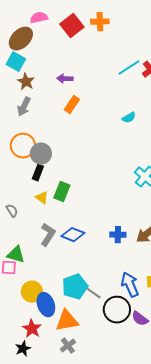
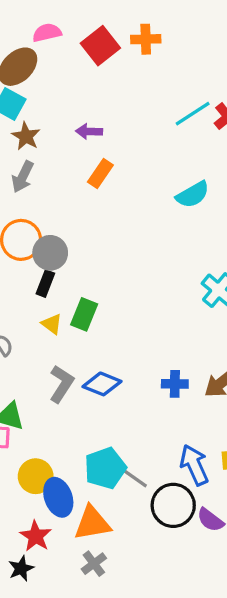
cyan semicircle: (129, 118) -> (193, 195), size x1.5

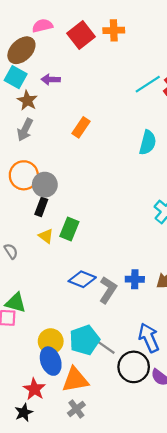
purple arrow: (89, 131) -> (51, 79), moved
cyan semicircle: (193, 195) -> (148, 143), turned -45
gray L-shape: (62, 384) -> (108, 290), moved
yellow circle: (36, 476) -> (51, 341), moved

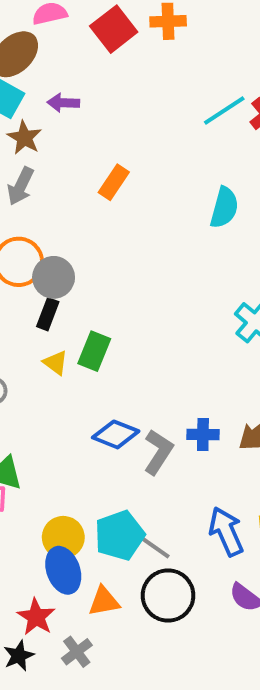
black circle: (134, 367) -> (168, 595), moved
orange triangle: (75, 380) -> (104, 601), size x0.7
gray cross: (76, 409) -> (77, 652), moved

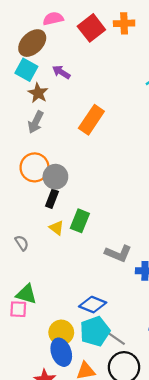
purple arrow: (63, 103) -> (61, 72), turned 30
orange rectangle: (114, 182) -> (91, 120), size x1.4
blue diamond: (116, 434) -> (93, 305), moved
gray L-shape: (158, 452) -> (118, 253), moved, turned 80

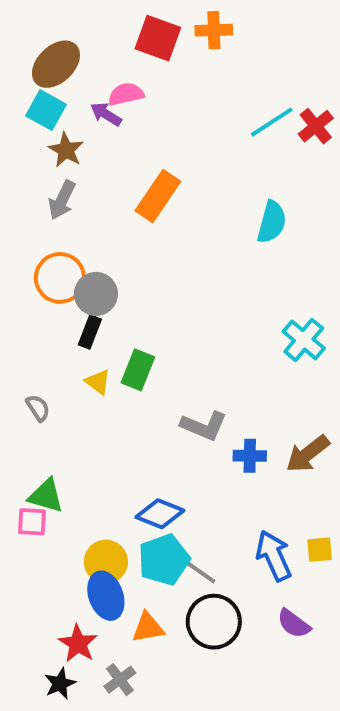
pink semicircle: (53, 19) -> (126, 94), moved
red square: (91, 28) -> (158, 38), turned -32

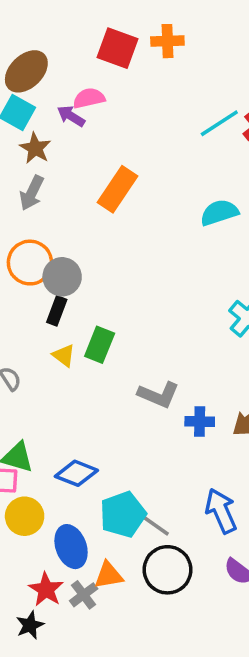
cyan semicircle: (272, 222) -> (219, 213), turned -123
blue diamond: (160, 514) -> (76, 473), moved
yellow circle: (106, 562) -> (25, 516), moved
gray cross: (120, 680) -> (84, 595), moved

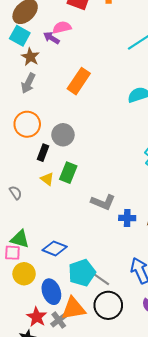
gray circle: (62, 277) -> (63, 135), moved
orange triangle: (109, 575) -> (74, 308), size x1.4

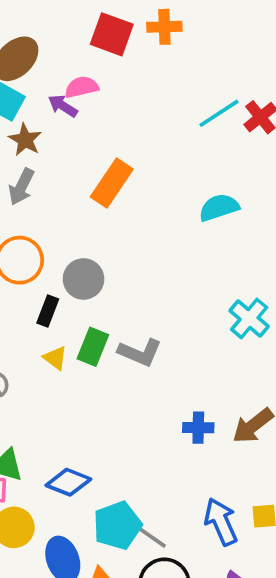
gray L-shape: (103, 202) -> (140, 352), moved

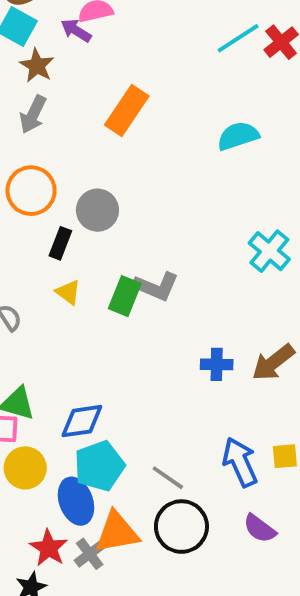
green rectangle: (93, 347) -> (125, 296), moved
blue diamond: (68, 482) -> (82, 421), turned -30
cyan pentagon: (117, 525) -> (99, 466), moved

